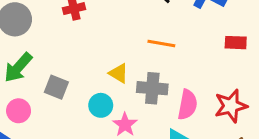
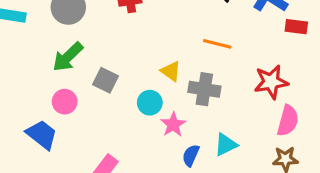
red rectangle: (236, 43) -> (296, 27), moved
pink semicircle: (187, 105) -> (288, 121), moved
red star: (231, 106) -> (271, 82), moved

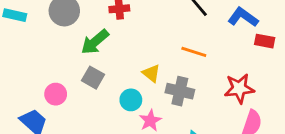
green arrow: (68, 57) -> (95, 42), moved

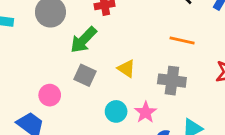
yellow triangle: (151, 73) -> (126, 69), moved
cyan circle: (131, 100) -> (116, 111), moved

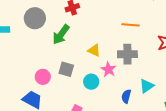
gray square: (85, 75) -> (66, 69), moved
pink star: (146, 112) -> (108, 69), moved

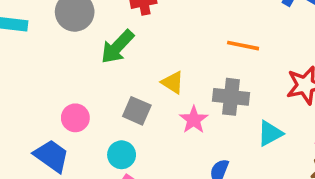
gray square: (66, 69) -> (137, 111), moved
cyan circle: (91, 82) -> (122, 155), moved
cyan triangle: (147, 86) -> (270, 133), moved

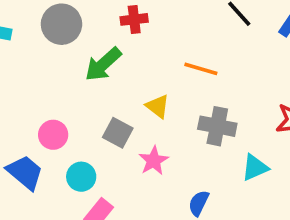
orange line: (243, 46) -> (201, 69), moved
pink star: (194, 120) -> (154, 161), moved
cyan circle: (122, 155) -> (81, 177), moved

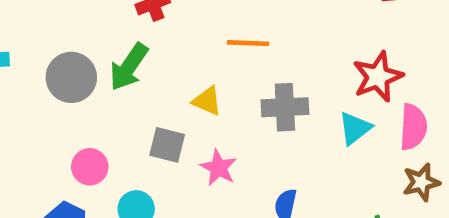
gray circle: (61, 24) -> (71, 77), moved
cyan triangle: (255, 168) -> (355, 128), moved

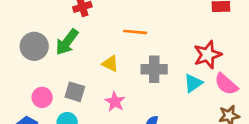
pink semicircle: (413, 127) -> (226, 84), turned 125
gray square: (167, 145) -> (75, 92), moved

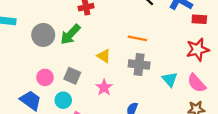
orange line: (135, 32) -> (137, 38), moved
red star: (208, 55) -> (198, 50), moved
cyan triangle: (193, 83) -> (170, 79), turned -42

